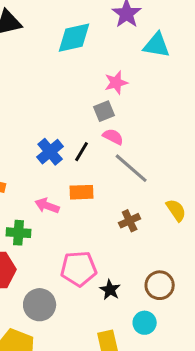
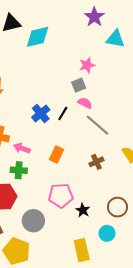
cyan diamond: (74, 38) -> (38, 37), moved
orange rectangle: (82, 192) -> (57, 155), moved, turned -63
pink arrow: (47, 206) -> (22, 148), moved

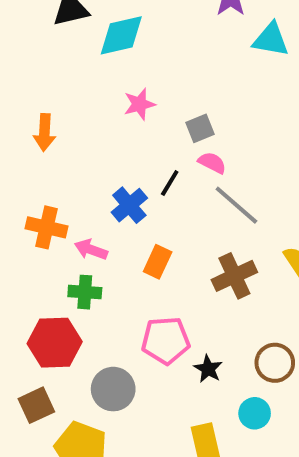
pink star: (87, 65) -> (139, 104), moved
blue cross: (41, 114) -> (129, 205), moved
brown cross: (96, 162) -> (234, 276), size x1.5

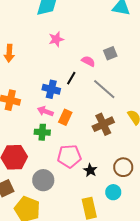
gray square: (200, 128) -> (110, 53), moved
pink semicircle: (212, 163) -> (88, 61), moved
blue cross: (129, 205) -> (51, 89), turned -36
pink arrow: (91, 250) -> (45, 111), moved
green cross: (85, 292) -> (42, 132), moved

